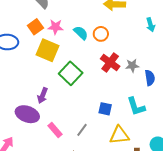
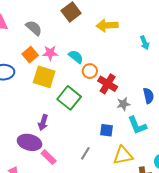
orange circle: (101, 34) -> (90, 71), moved
gray star: (132, 66) -> (123, 104), moved
pink rectangle: (55, 130) -> (49, 157), moved

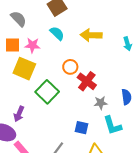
yellow arrow: (107, 25) -> (91, 35), moved
orange square: (30, 55) -> (12, 45), turned 35
cyan semicircle: (76, 57) -> (57, 33), moved

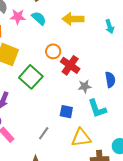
pink star: (32, 45) -> (18, 17), moved

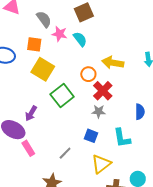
yellow arrow: (73, 19) -> (113, 63), moved
gray star: (85, 86) -> (99, 111), moved
yellow triangle: (81, 138) -> (101, 164), turned -40

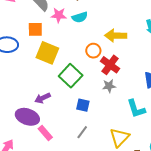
cyan semicircle: (80, 39) -> (80, 17), turned 119
purple arrow: (31, 113) -> (43, 98), turned 42
blue square: (91, 136) -> (83, 105), moved

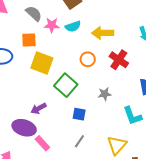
yellow arrow: (116, 36) -> (103, 33), moved
red cross: (110, 65) -> (119, 60), moved

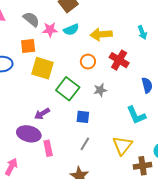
gray star: (105, 94) -> (100, 90), moved
pink rectangle: (42, 143) -> (48, 148), turned 35

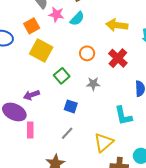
cyan semicircle: (71, 30) -> (77, 19), turned -35
yellow arrow: (101, 34) -> (117, 25), moved
orange square: (28, 46) -> (32, 26), turned -35
green square: (68, 89) -> (62, 76), size x0.7

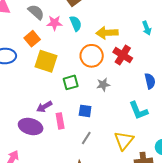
cyan semicircle: (77, 19) -> (76, 23), turned -56
yellow arrow: (117, 25) -> (107, 33), moved
orange circle: (87, 53) -> (92, 56), size x1.5
green square: (62, 76) -> (71, 82), turned 35
pink rectangle: (30, 130) -> (60, 121), moved

